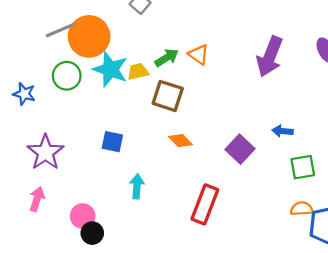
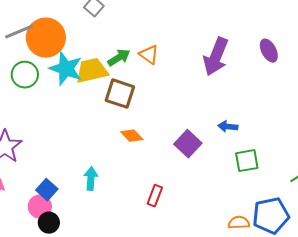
yellow trapezoid: (138, 72) -> (92, 71), size x1.6
blue square: (112, 142) -> (47, 190), moved, turned 30
red rectangle: (205, 204) -> (155, 196), size x0.6
orange semicircle: (302, 209) -> (239, 223), moved

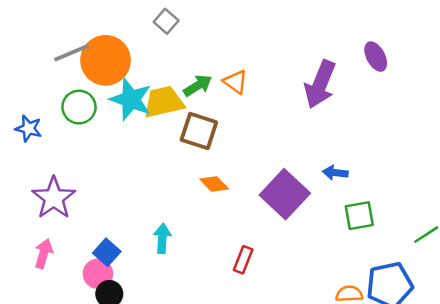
purple ellipse: (269, 51) -> (376, 57), moved
purple square: (188, 144) -> (285, 194), size x1.4

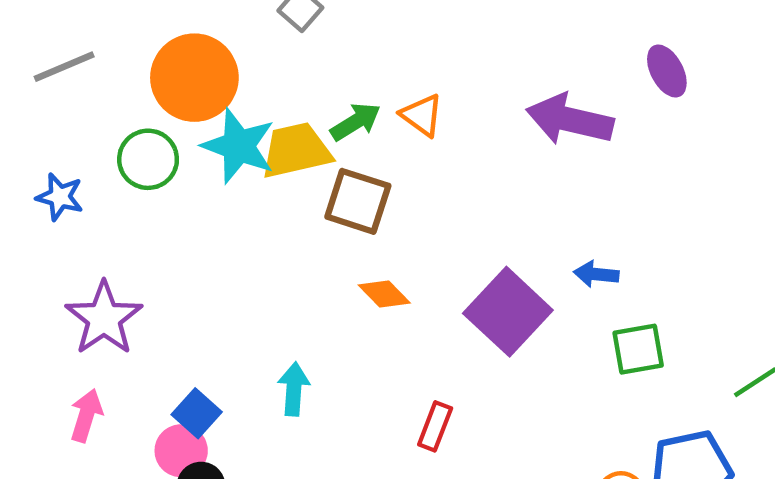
gray line: (71, 53) -> (64, 67), moved
purple arrow: (320, 84) -> (570, 120), turned 81

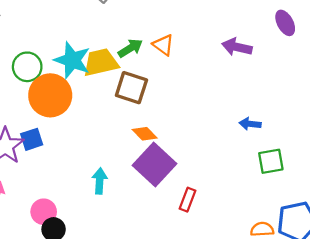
orange circle: (194, 78) -> (50, 95), moved
purple arrow: (570, 120) -> (237, 47), size x0.7
purple square: (508, 312) -> (155, 165), moved
blue square: (197, 413) -> (32, 139), moved, turned 30
red rectangle: (435, 426) -> (187, 200), moved

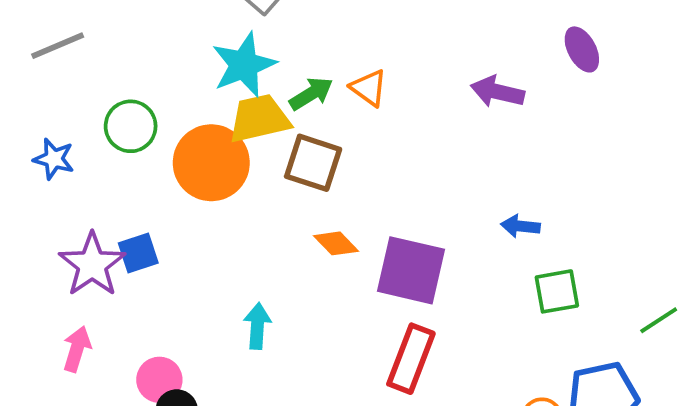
cyan star: (72, 60) -> (244, 65), moved, turned 30
orange circle: (50, 95) -> (211, 163), moved
purple square: (155, 165) -> (411, 270), moved, turned -30
red rectangle: (187, 200) -> (411, 359), size x1.6

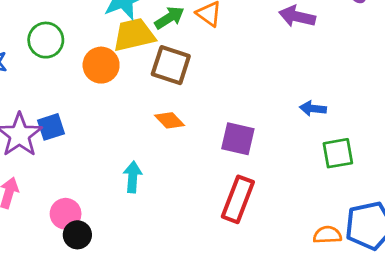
orange circle: (211, 163) -> (101, 65), size x0.7
orange diamond: (336, 243) -> (169, 120), moved
purple square: (411, 270) -> (238, 139), size x0.7

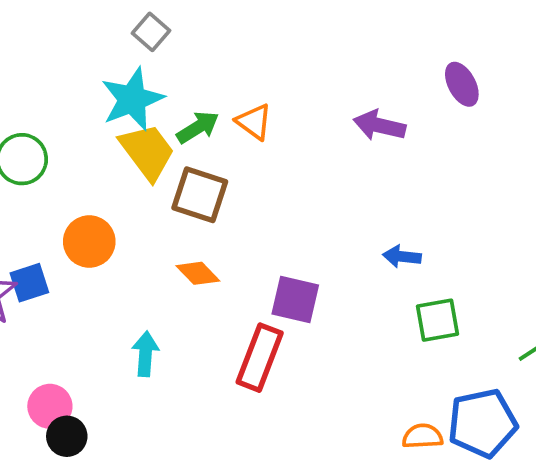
yellow trapezoid: (134, 35) -> (147, 152), turned 66
orange circle: (101, 65) -> (89, 242), moved
red rectangle: (238, 199) -> (260, 358), moved

